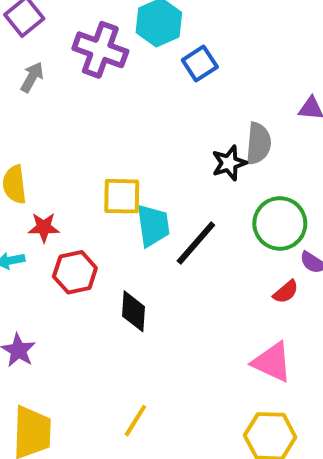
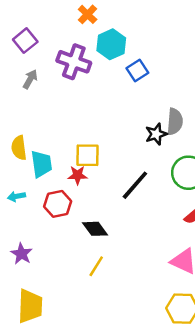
cyan trapezoid: (153, 225) -> (41, 164), moved
red star: (44, 227) -> (78, 175), moved
black diamond: (133, 311) -> (95, 229), turned -40
yellow line: (135, 421) -> (96, 266), moved

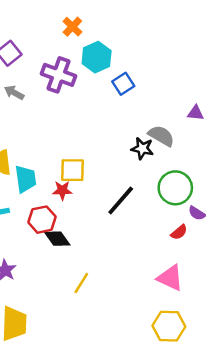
gray arrow: (30, 79) -> (14, 93), turned -90
gray semicircle: (175, 122) -> (161, 136), turned -65
black star: (156, 134) -> (142, 148), turned 30
black diamond: (95, 229) -> (57, 239), moved

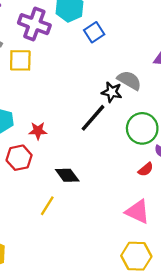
yellow square: (72, 170) -> (20, 60), moved
black line: (121, 201) -> (93, 118), moved
black diamond: (57, 239) -> (67, 175), moved
yellow line: (81, 283) -> (47, 206), moved

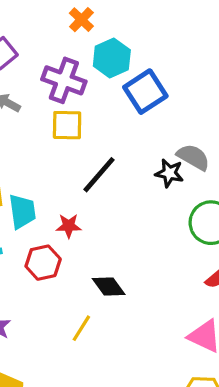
blue square: (94, 32) -> (145, 92), size x1.5
yellow square: (20, 60) -> (67, 125), moved
black line: (93, 118) -> (99, 175), moved

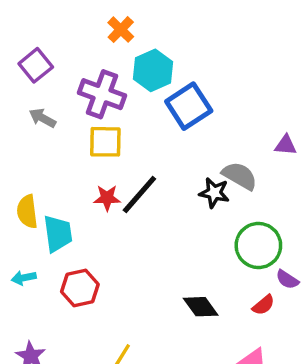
red star: (69, 226) -> (107, 198), moved
black diamond: (109, 287) -> (201, 307), moved

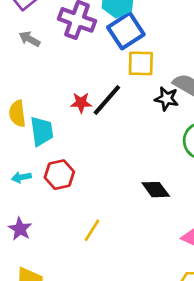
blue square: (189, 106) -> (126, 31), moved
yellow square: (105, 142) -> (141, 63), moved
cyan arrow: (24, 278) -> (21, 177), moved

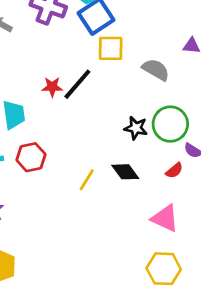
black star: (167, 99) -> (136, 128), moved
yellow line: (92, 230) -> (87, 180), moved

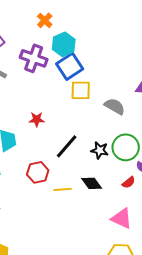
black line: (77, 84) -> (67, 146), moved
red hexagon: (31, 157) -> (38, 172), moved
yellow line: (87, 180) -> (63, 189), turned 54

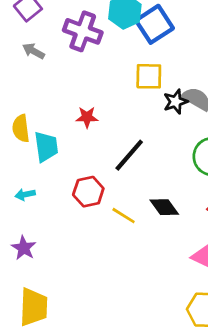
blue square: (70, 66) -> (154, 24), moved
black star: (100, 150) -> (176, 102), moved, turned -30
yellow line: (63, 189) -> (124, 216), turned 36

